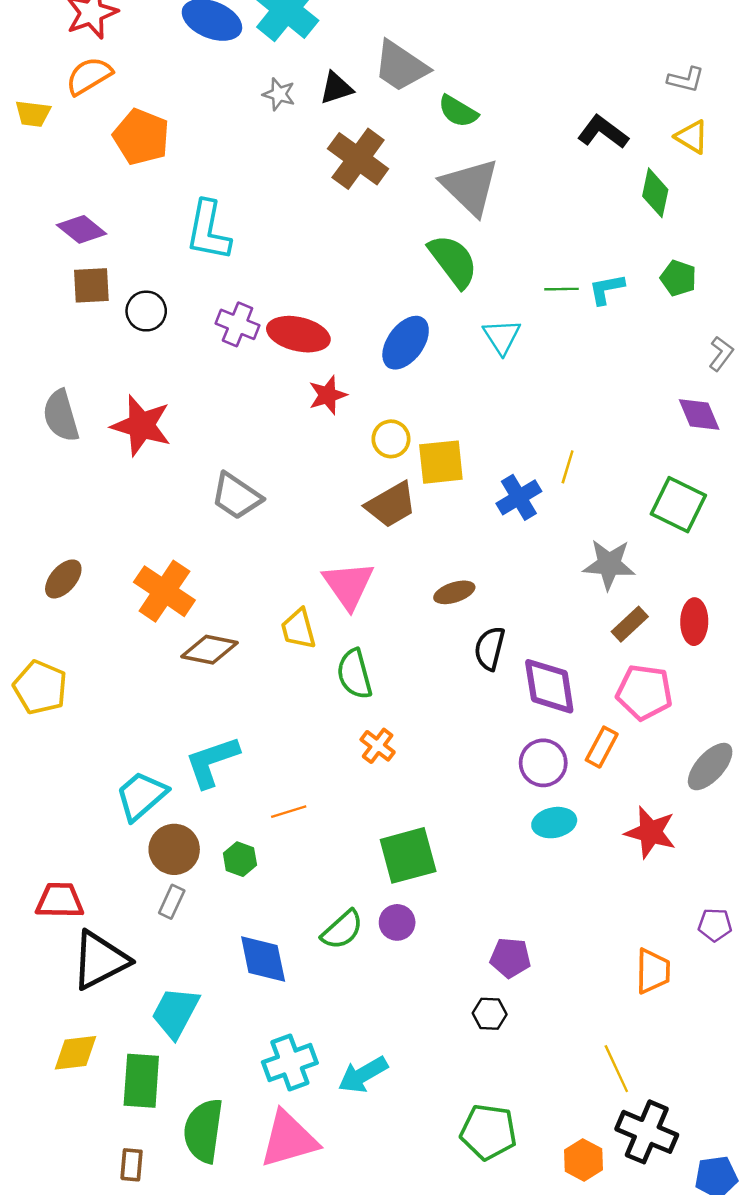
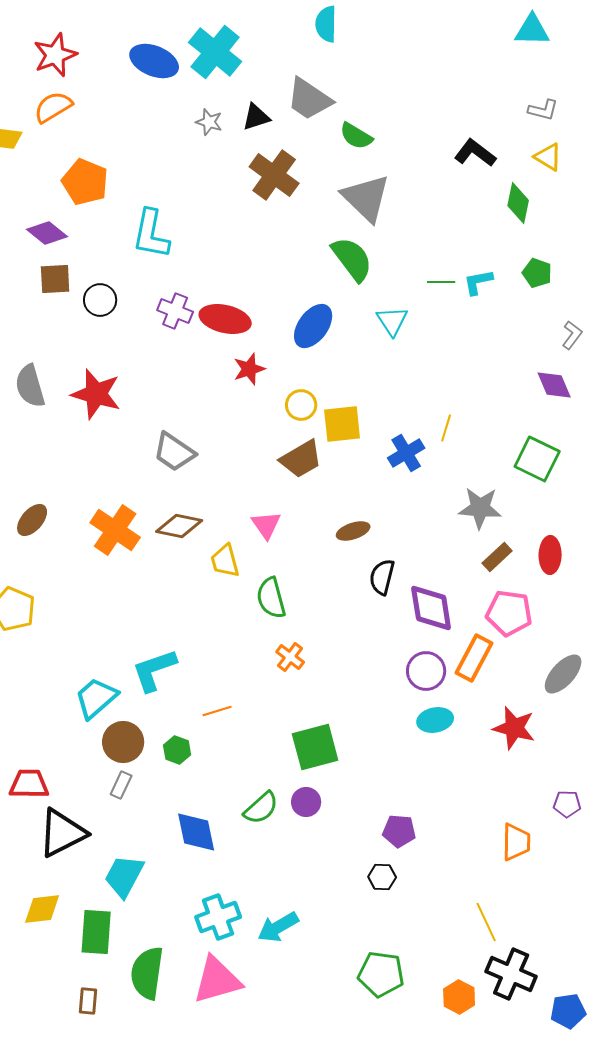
orange pentagon: (141, 137) -> (85, 182), moved
pink triangle: (348, 585) -> (266, 525), size x0.7
brown diamond: (209, 650) -> (179, 526), moved
orange rectangle: (602, 747) -> (474, 658), size x1.4

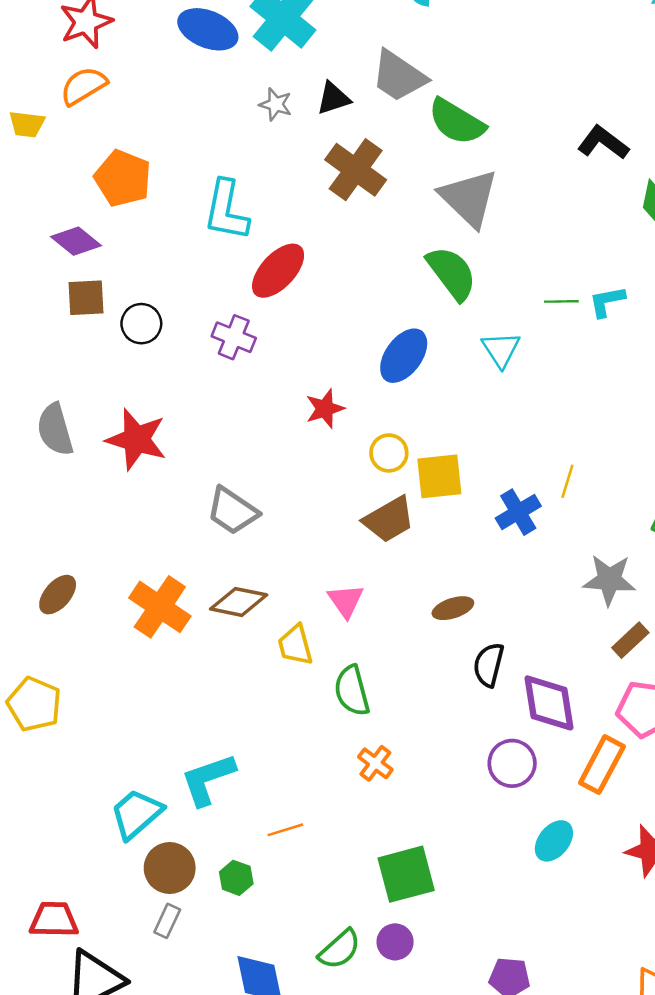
green semicircle: (356, 136) -> (457, 122), size x1.4
cyan L-shape: (151, 234) -> (226, 210), moved
red ellipse: (225, 319) -> (278, 271), moved, turned -60
purple circle: (426, 671) -> (512, 763), moved
cyan ellipse: (435, 720) -> (554, 841), turned -40

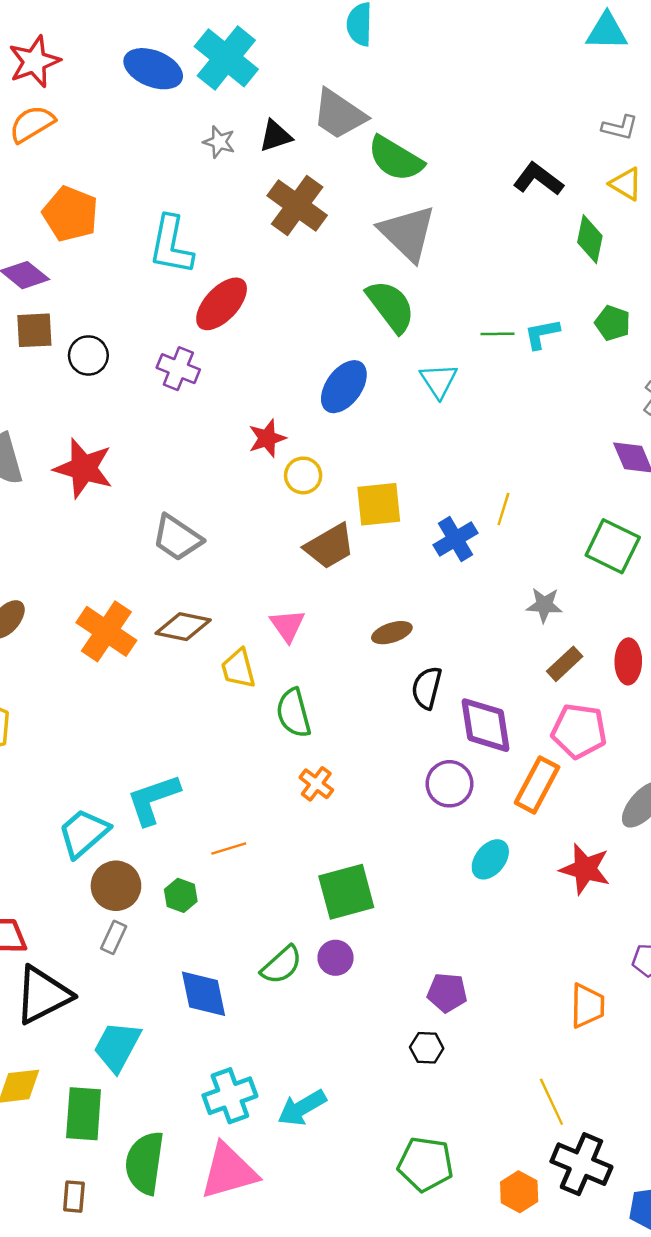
yellow circle: (389, 453) -> (303, 475), moved
gray star: (609, 580) -> (544, 605), size x0.7

